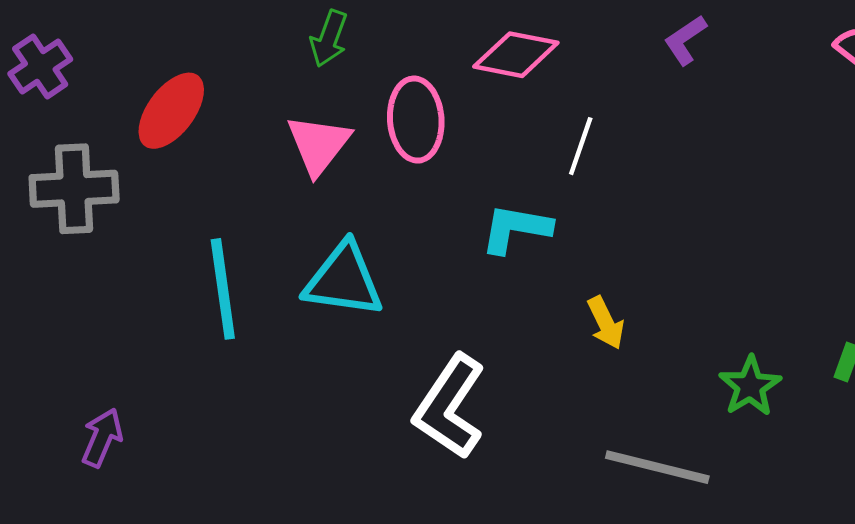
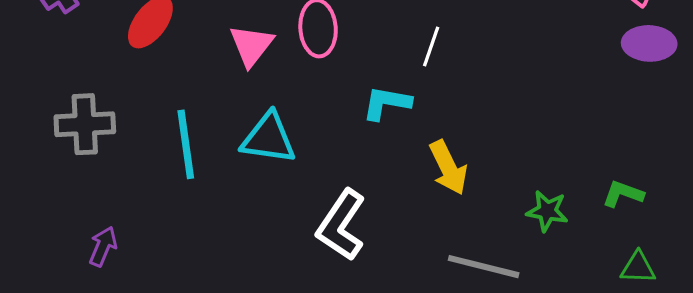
gray cross: (74, 189) -> (85, 124), moved
yellow arrow: (606, 323) -> (448, 168), size x1.5
green star: (750, 386) -> (547, 211), turned -30

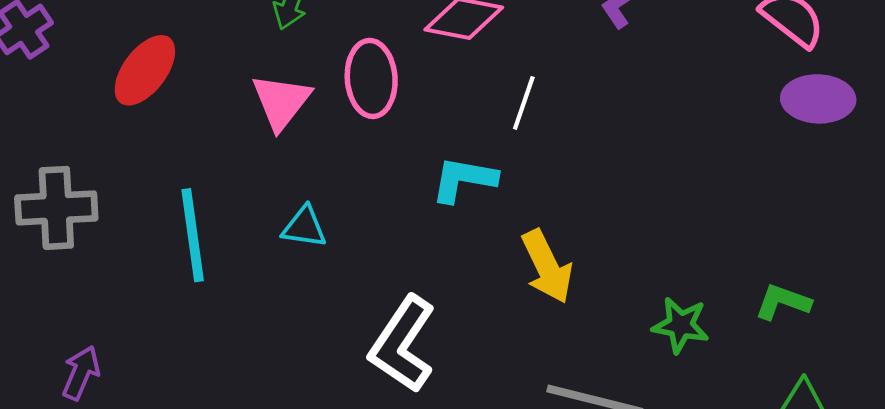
cyan triangle: (269, 138) -> (304, 227), size x0.6

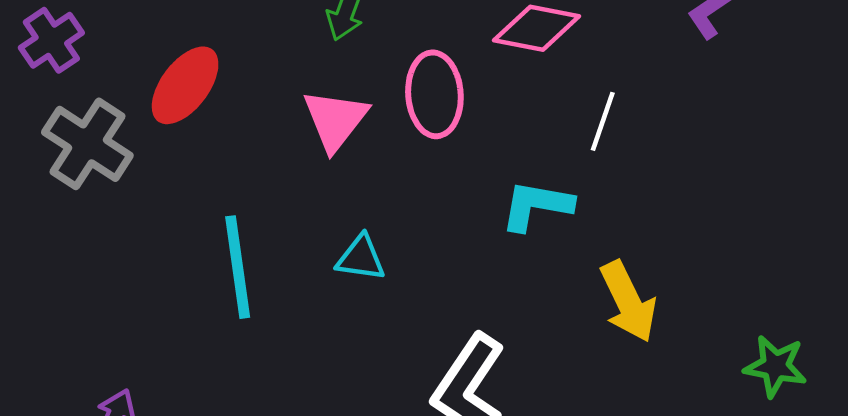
gray cross: (56, 208) -> (87, 144), moved, turned 36

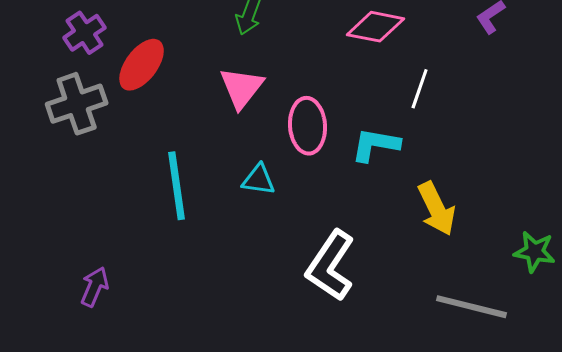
purple cross: (51, 40) -> (85, 33), moved
pink ellipse: (434, 94) -> (308, 126), moved
gray cross: (87, 144) -> (77, 104), turned 38

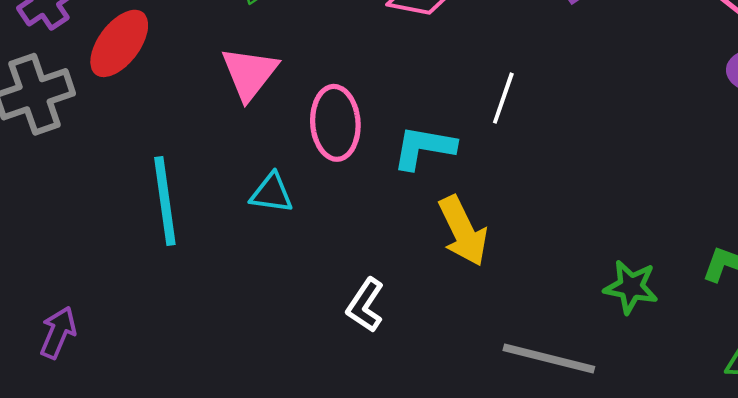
white line: (420, 89) -> (503, 98), moved
yellow arrow: (437, 209) -> (463, 231), moved
white L-shape: (331, 266) -> (365, 305), size x0.6

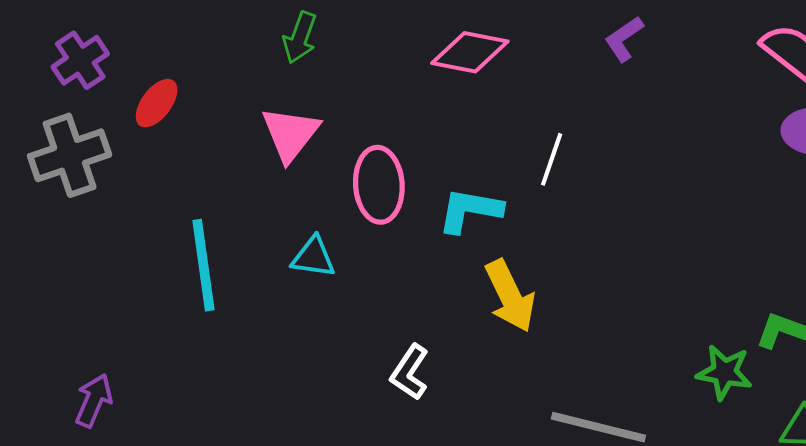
red ellipse: (119, 43) -> (157, 103), size x0.7
green star: (631, 287) -> (724, 372), moved

